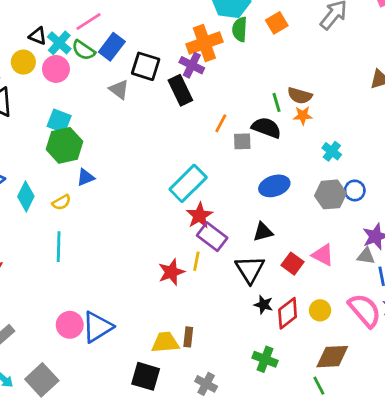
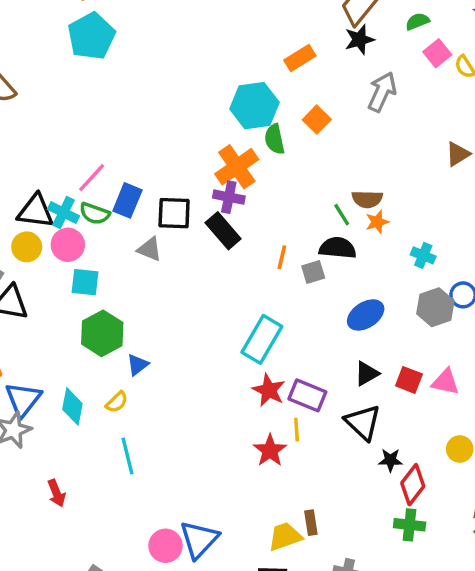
black triangle: (38, 36) -> (36, 211), size x1.6
cyan square: (59, 121) -> (85, 282), moved
red star: (199, 216) -> (269, 390), moved
red square: (292, 264) -> (409, 380), moved
red diamond: (288, 313) -> (413, 485), moved

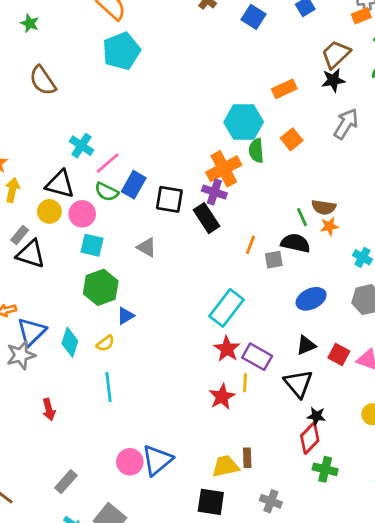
cyan cross: (63, 213) -> (81, 146), moved
gray triangle: (150, 249) -> (147, 247), moved
red diamond: (413, 485) -> (310, 438), moved

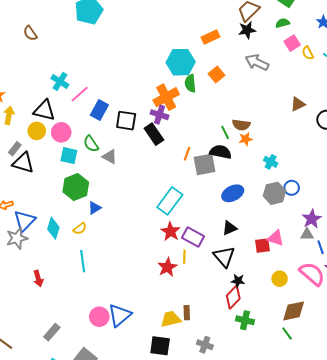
brown semicircle: (43, 81) -> (30, 33), size x0.7
gray arrow: (346, 124) -> (257, 62), turned -95
green semicircle: (107, 192) -> (91, 144), moved, turned 30
gray square: (274, 260) -> (205, 164), size x1.6
red square: (339, 354) -> (263, 246), moved, turned -35

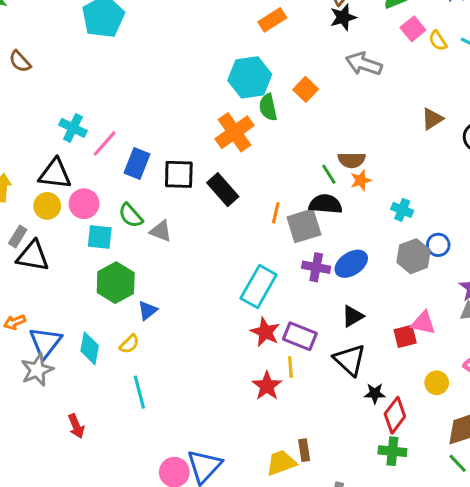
orange rectangle: (211, 37) -> (272, 20), moved
purple cross: (160, 115) -> (316, 267), moved
red diamond: (233, 297) -> (395, 415), moved

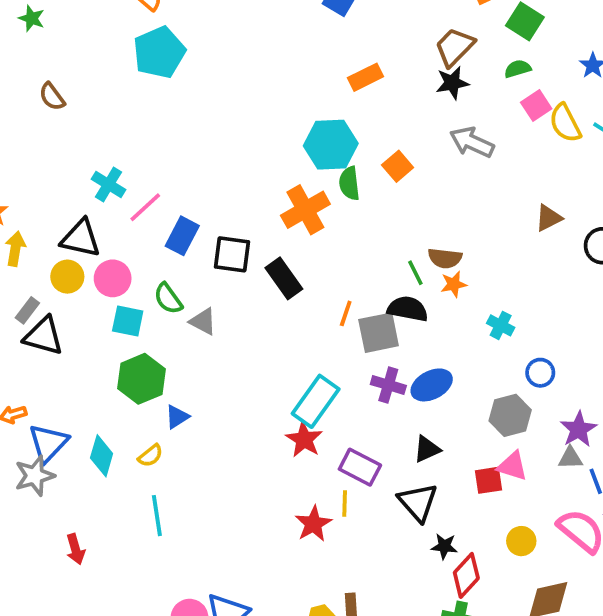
yellow semicircle: (438, 41) -> (565, 123), size x1.5
gray hexagon: (414, 256) -> (510, 415), moved
red star: (265, 332) -> (304, 439), moved

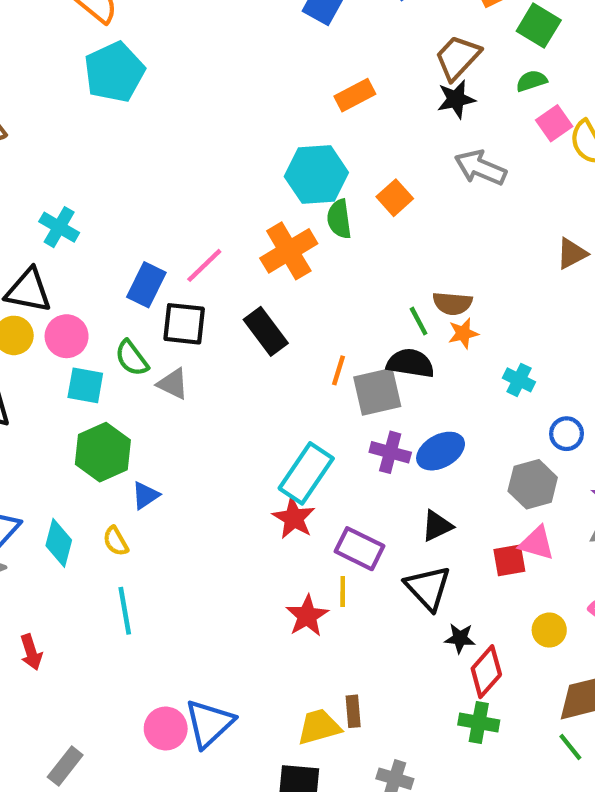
pink line: (145, 207) -> (204, 265), moved
black square: (232, 254) -> (184, 324), moved
yellow semicircle: (150, 456) -> (116, 541), turned 100

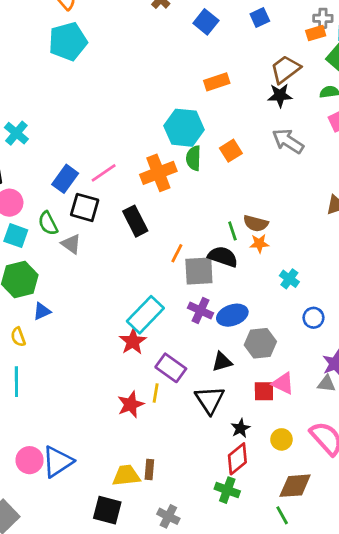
gray hexagon: (533, 484) -> (260, 343), moved
black star: (460, 638) -> (241, 428), moved, turned 30

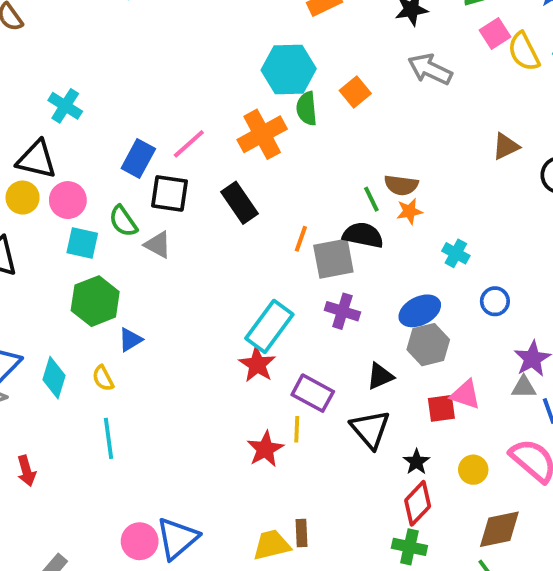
blue ellipse: (232, 315) -> (420, 311), moved

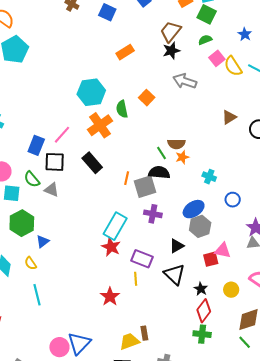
cyan hexagon: (289, 69) -> (91, 92), moved
red star: (265, 449) -> (110, 297), moved

